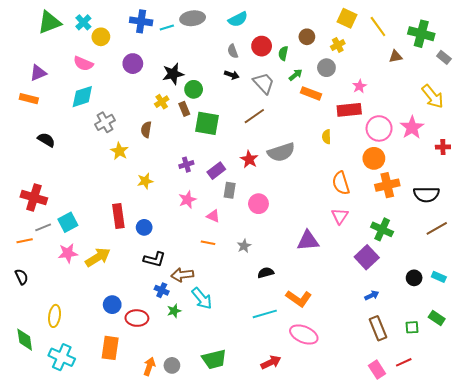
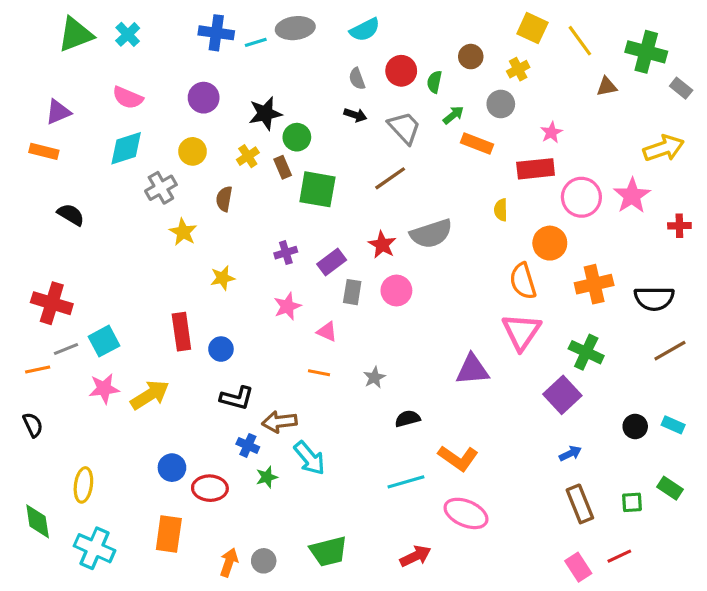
yellow circle: (101, 37) -> (193, 151), moved
yellow arrow: (433, 97) -> (664, 148), turned -70
orange circle: (374, 158) -> (550, 243), moved
pink circle: (258, 204) -> (396, 291), moved
pink triangle: (340, 216) -> (521, 332), size x1.5

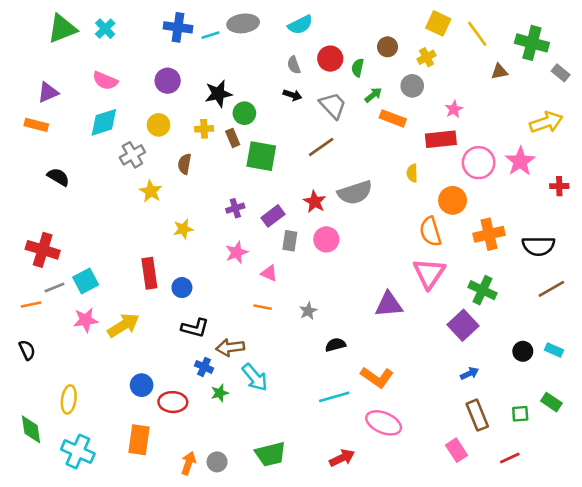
yellow cross: (248, 156) -> (204, 129), turned 30
pink rectangle: (578, 567) -> (456, 450), moved

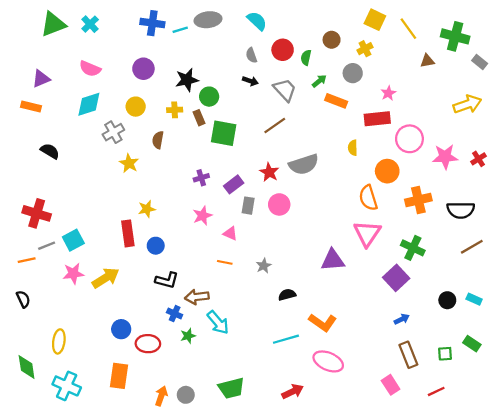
cyan semicircle: (300, 25) -> (257, 21), turned -110
pink star: (520, 161) -> (445, 157), moved, turned 30
red cross: (559, 186) -> (478, 159), turned -32
yellow star: (183, 229) -> (147, 209), moved

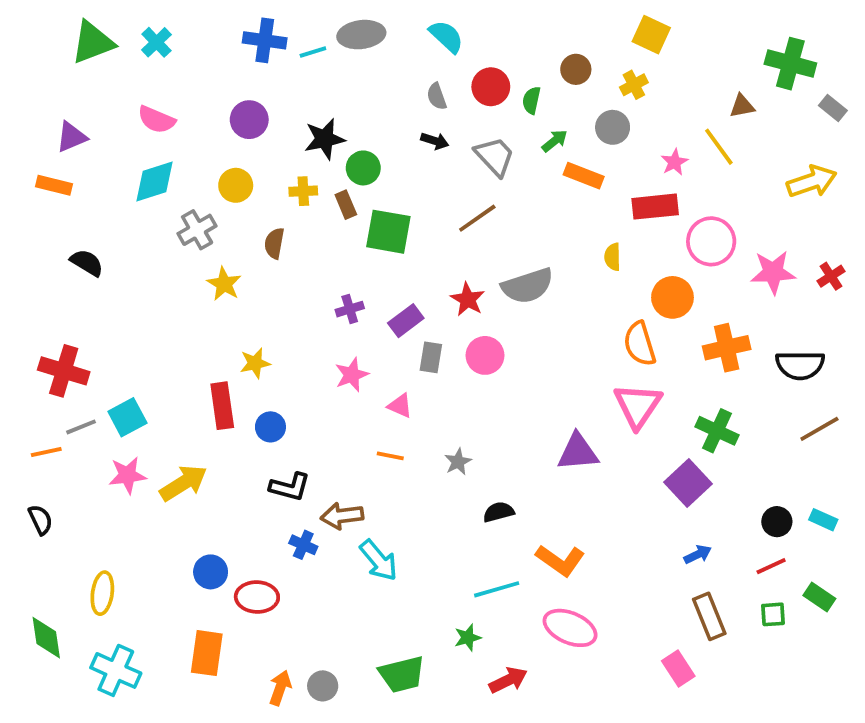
yellow line: (408, 29) -> (719, 147), moved
green star: (188, 336) -> (468, 638), moved
red line: (436, 391) -> (771, 566), moved

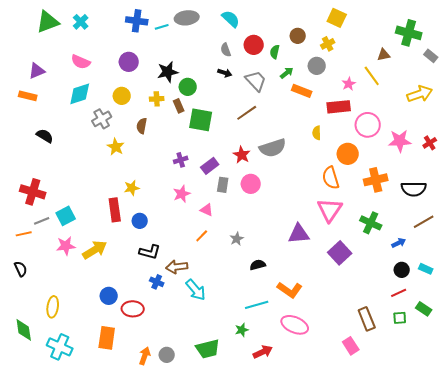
orange line: (390, 456) -> (202, 236), turned -56
purple square: (688, 483) -> (340, 253), moved
blue arrow: (698, 554) -> (399, 243), moved

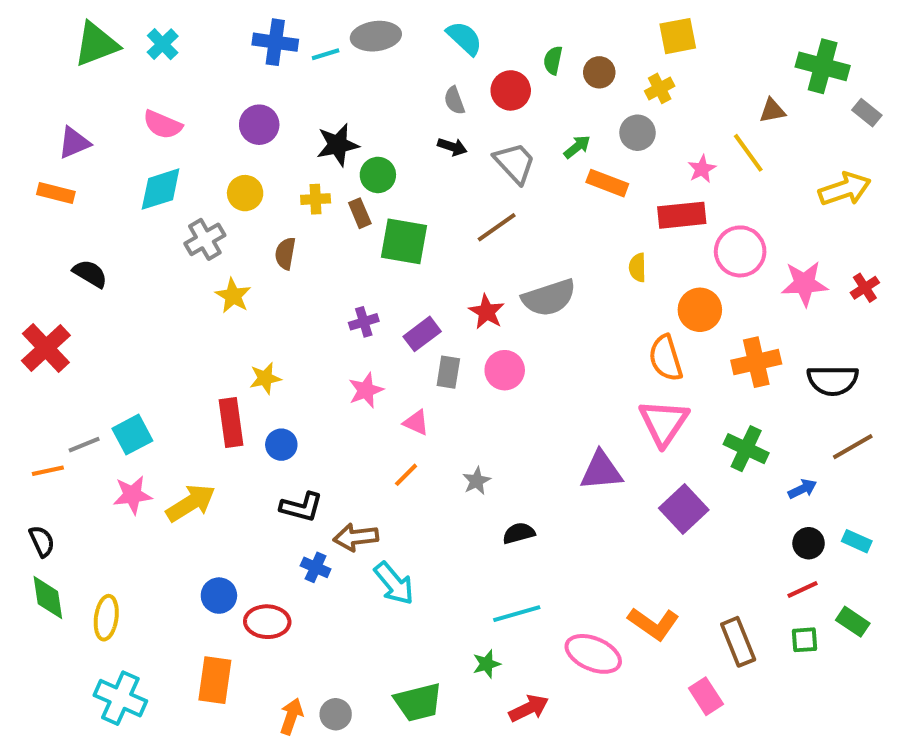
yellow square: (337, 18) -> (678, 36), turned -36
green semicircle: (275, 52) -> (553, 60), moved
red cross: (33, 192) -> (46, 348), moved, turned 30
orange L-shape: (290, 290) -> (654, 624), moved
green diamond: (24, 330) -> (48, 598), moved

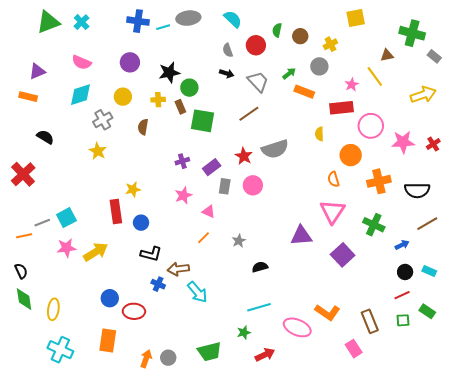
yellow square: (678, 36) -> (356, 18), moved
yellow star: (233, 296) -> (98, 151), moved
orange semicircle: (666, 358) -> (334, 179), size x0.7

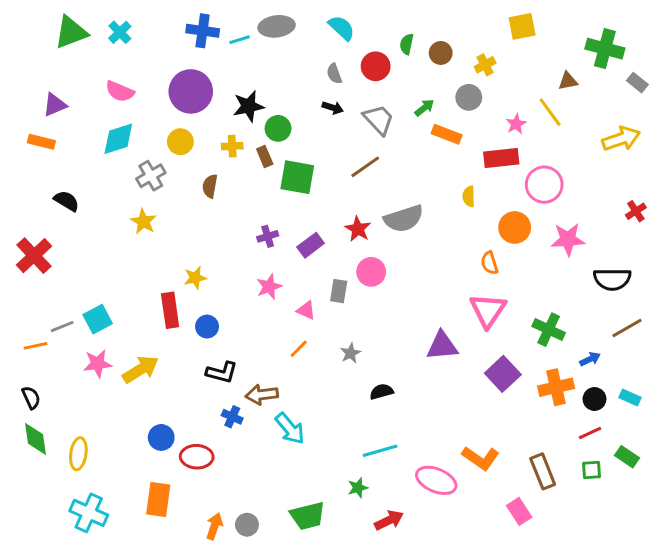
purple circle: (130, 62) -> (191, 91), size x1.5
pink star: (403, 142) -> (568, 239), moved
orange cross: (379, 181) -> (556, 387), moved
gray rectangle: (225, 186) -> (339, 291), moved

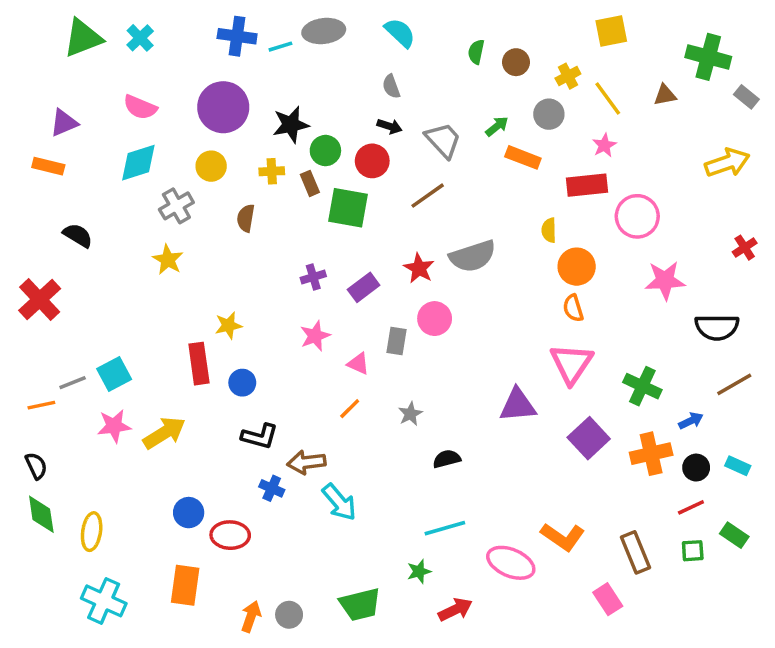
red circle: (376, 66) -> (372, 161), moved
yellow line: (550, 112) -> (608, 99), moved
orange circle: (515, 227) -> (577, 267), moved

